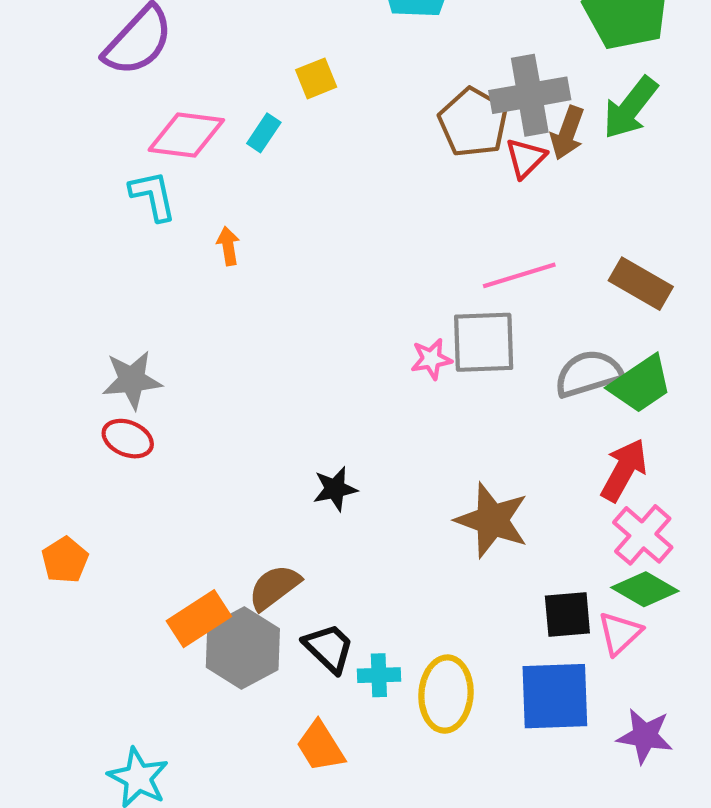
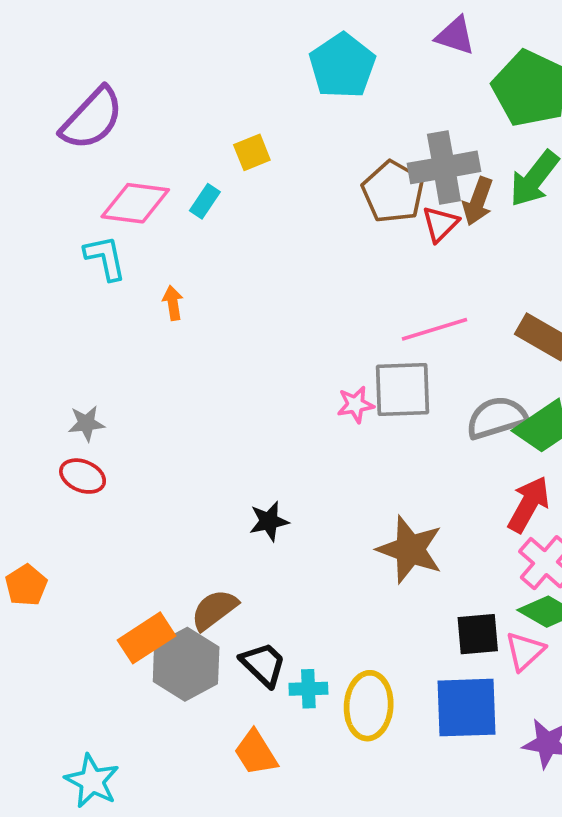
gray star: (132, 380) -> (86, 423), size x0.7

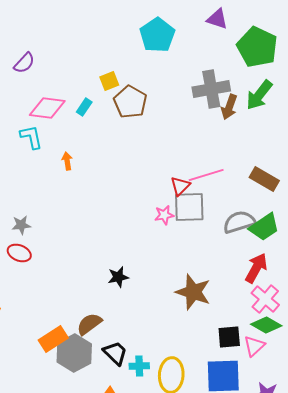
purple semicircle: (92, 119) -> (24, 63), size x0.6
brown pentagon: (393, 192) -> (130, 102), moved
red triangle: (440, 224) -> (180, 186), moved

